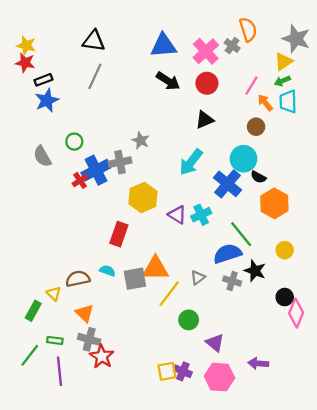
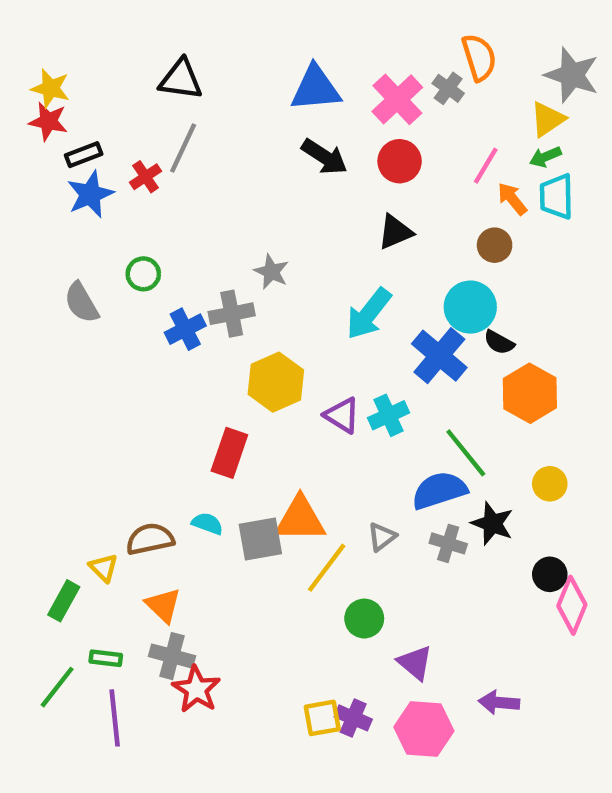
blue cross: (96, 170) -> (185, 329), size x0.7
red cross: (80, 180) -> (146, 177), moved

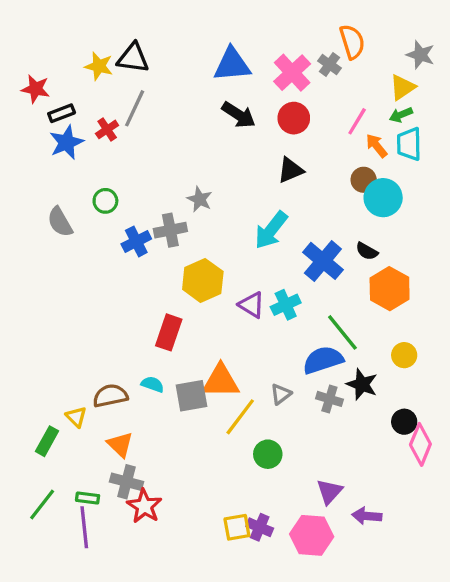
gray star: (572, 75) -> (420, 55), size x0.7
yellow star: (51, 88) -> (99, 66), moved
cyan circle: (470, 307) -> (383, 198), moved
green rectangle: (106, 658) -> (88, 498), moved
purple triangle: (415, 663) -> (329, 492), moved, turned 32

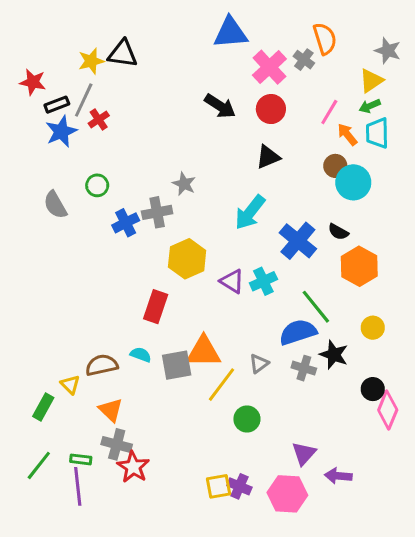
blue triangle: (232, 64) -> (230, 33), moved
yellow star: (99, 66) -> (91, 61), turned -30
gray line: (135, 108) -> (84, 100), moved

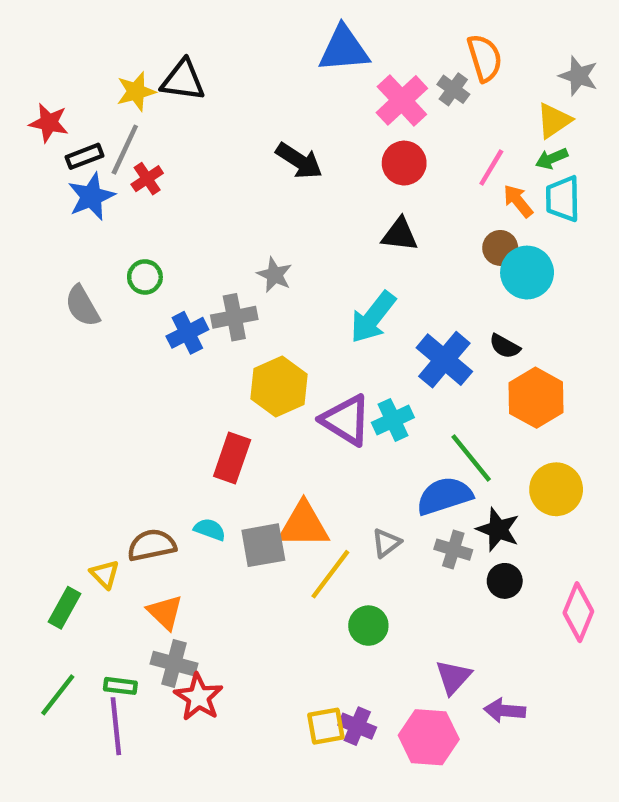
black arrow: (220, 106) -> (299, 161), moved
black triangle: (268, 157) -> (400, 235), turned 30
purple triangle: (232, 281) -> (346, 420), size x1.4
yellow circle: (373, 328) -> (556, 489), size x1.5
black circle: (373, 389) -> (505, 581), moved

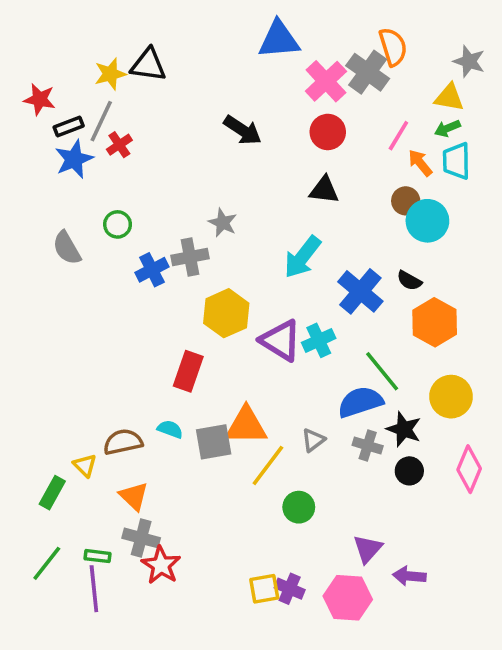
gray cross: (453, 89) -> (368, 72), size x1.6
yellow triangle: (554, 121) -> (449, 98), turned 44
pink diamond: (578, 612) -> (469, 469), moved

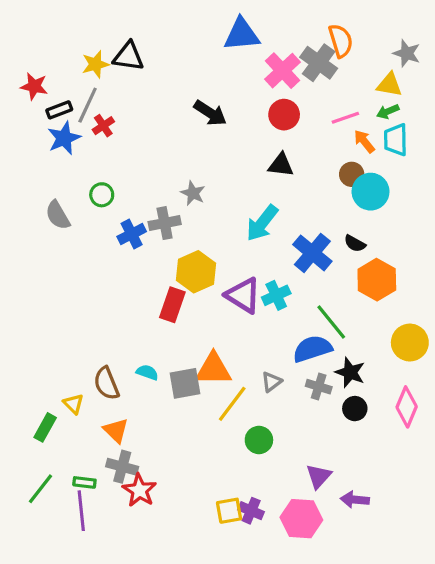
pink line: (398, 136) -> (345, 118), turned 40
red rectangle: (188, 371) -> (172, 305), moved
yellow circle: (451, 397) -> (410, 343), moved
brown semicircle: (123, 442) -> (106, 383), turned -100

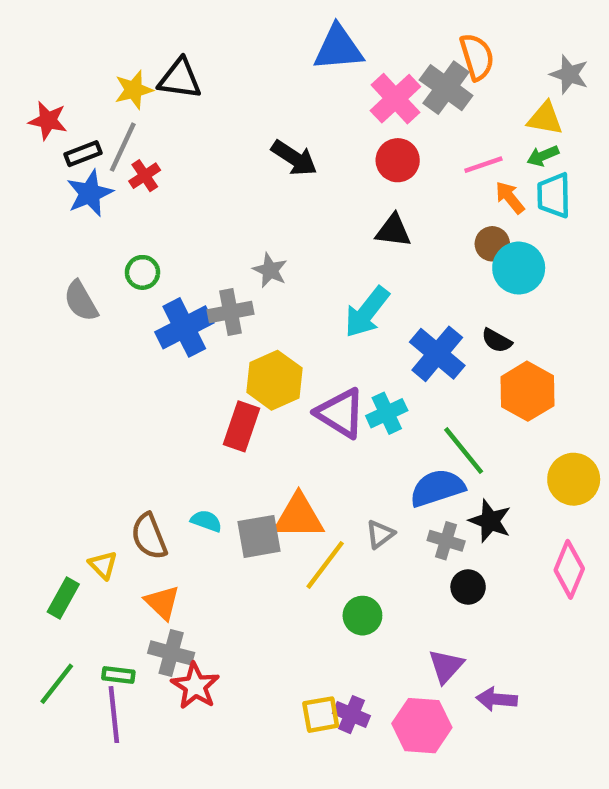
blue cross: (132, 234) -> (184, 327), size x1.4
black circle: (355, 409) -> (468, 587), moved

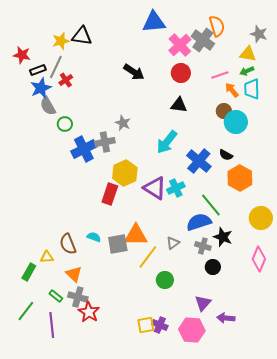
gray semicircle: (81, 301) -> (48, 106), moved
yellow triangle: (103, 565) -> (47, 257), turned -48
green rectangle: (118, 675) -> (56, 296), moved, turned 32

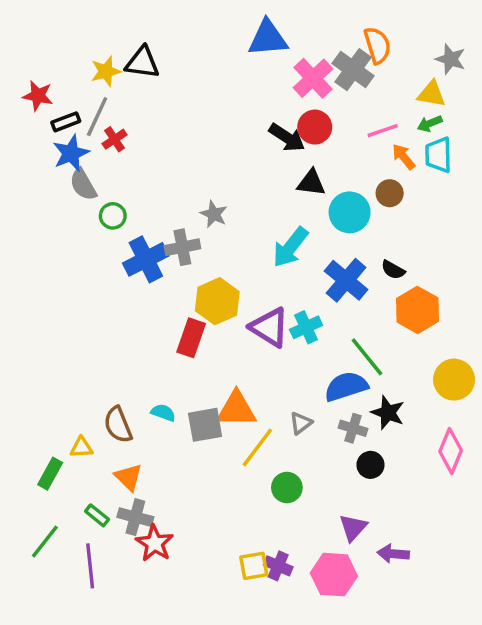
black arrow: (134, 72) -> (287, 137), moved
cyan circle: (236, 122) -> (350, 212), moved

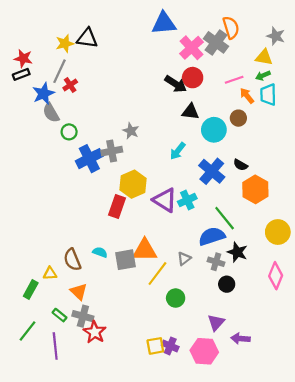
black rectangle: (66, 122) -> (21, 74), moved
cyan arrow: (290, 247) -> (178, 151), size x0.7

